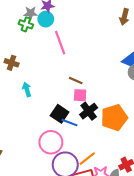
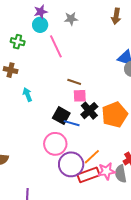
gray star: (31, 13) -> (71, 19), moved
green cross: (26, 24) -> (18, 42), moved

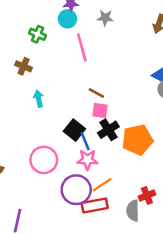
blue line: (72, 123) -> (85, 141), turned 42
pink circle: (55, 144) -> (44, 160), moved
pink star: (106, 171) -> (87, 160), moved

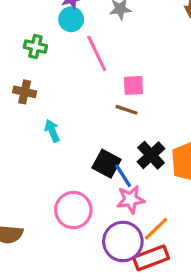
pink square: (100, 110) -> (133, 85), moved

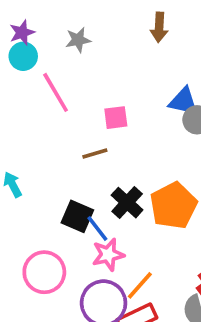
pink square: (133, 85) -> (116, 118), moved
brown line: (127, 110) -> (95, 153), turned -30

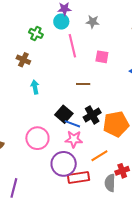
pink square: (116, 118) -> (102, 57), moved
blue line: (97, 228) -> (72, 124), turned -49
orange line: (140, 285) -> (99, 156), moved

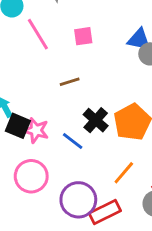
black square: (64, 114) -> (18, 126), moved
blue line: (72, 124) -> (73, 141), turned 35
pink star: (74, 139) -> (36, 130), moved, turned 30

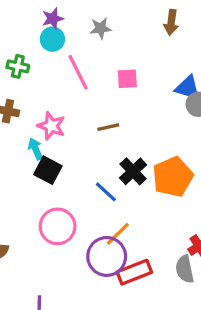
pink star: (36, 130) -> (51, 126), moved
orange line: (124, 173) -> (118, 234), moved

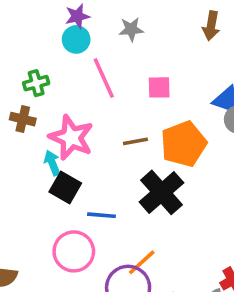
green cross: (18, 66) -> (36, 83), moved, turned -30
pink star: (51, 126) -> (71, 138), size x1.4
black cross: (133, 171) -> (162, 192), size x1.4
orange pentagon: (173, 177) -> (184, 144), moved
blue line: (106, 192) -> (101, 215), moved, turned -40

